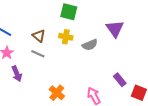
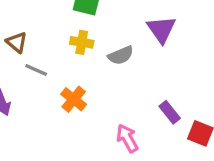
brown triangle: (39, 36) -> (17, 42), moved
orange cross: (57, 93) -> (74, 99), moved

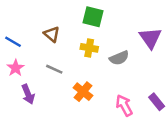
brown triangle: (17, 42) -> (52, 34), moved
pink arrow: (127, 138) -> (124, 105), moved

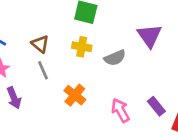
brown triangle: (52, 34) -> (40, 44), moved
gray line: (54, 69) -> (43, 70), turned 42

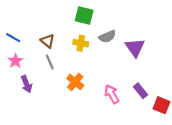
purple triangle: (149, 36) -> (135, 48), moved
gray semicircle: (115, 58) -> (107, 37), moved

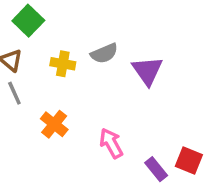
green square: (84, 16) -> (28, 21), moved, turned 30
purple rectangle: (141, 91) -> (156, 169), moved

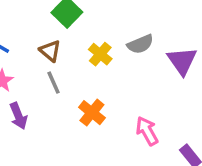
yellow cross: (63, 64) -> (100, 54), turned 30

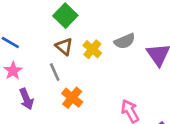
brown triangle: (50, 51) -> (64, 47), moved
orange cross: (92, 113) -> (72, 98), moved

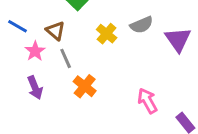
brown triangle: (64, 47) -> (55, 31), moved
pink star: (13, 71) -> (35, 51), moved

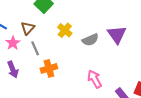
gray semicircle: (142, 25) -> (90, 40), moved
brown triangle: (55, 31) -> (28, 28), turned 32
orange cross: (85, 86) -> (49, 68), turned 35

